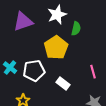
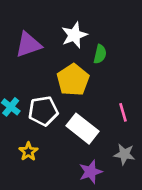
white rectangle: (63, 84) -> (82, 129), size x1.6

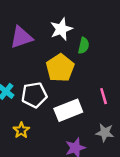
white rectangle: (82, 129) -> (68, 110), turned -60

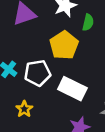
white rectangle: (68, 110) -> (72, 89), turned 48

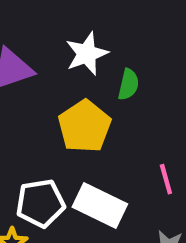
white pentagon: (38, 73) -> (40, 203), moved

